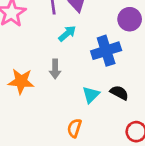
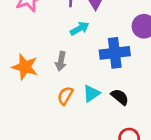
orange semicircle: (74, 128) -> (65, 96), moved

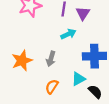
orange star: (25, 67) -> (22, 61), turned 30
cyan triangle: (91, 93) -> (79, 79), moved

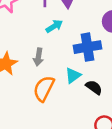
orange semicircle: (52, 87) -> (44, 89), size x1.5

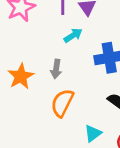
cyan triangle: (73, 76) -> (93, 133), moved

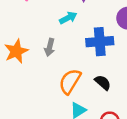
orange semicircle: (62, 103) -> (70, 81), moved

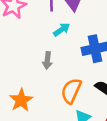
orange star: (16, 51) -> (21, 100), moved

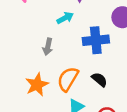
orange star: (21, 100) -> (37, 85), moved

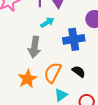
gray arrow: (48, 47) -> (34, 47), size x1.5

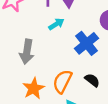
blue cross: (74, 39) -> (86, 43), turned -30
gray arrow: (34, 47) -> (27, 52), moved

